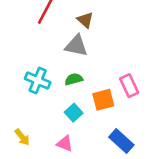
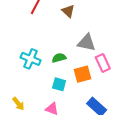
gray triangle: (76, 46) -> (87, 43), moved
cyan square: (74, 113) -> (59, 84), turned -32

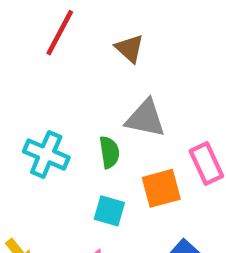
gray triangle: (87, 43) -> (145, 118), moved
green semicircle: (59, 58) -> (109, 152), turned 96

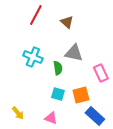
cyan cross: (46, 154) -> (33, 57), moved
orange square: (161, 188) -> (81, 95), moved

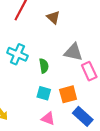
gray triangle: (74, 53) -> (73, 52), moved
pink triangle: (51, 118) -> (48, 119), moved

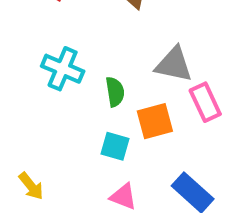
orange square: (68, 94) -> (155, 121), moved

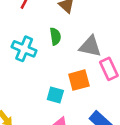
green semicircle: (115, 92) -> (55, 36), moved

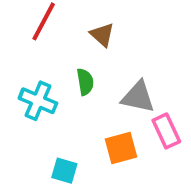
cyan square: (55, 95) -> (64, 171), moved

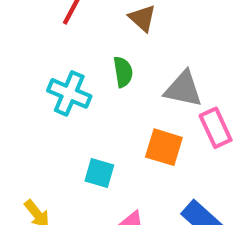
orange square: (121, 148) -> (164, 147), turned 32

